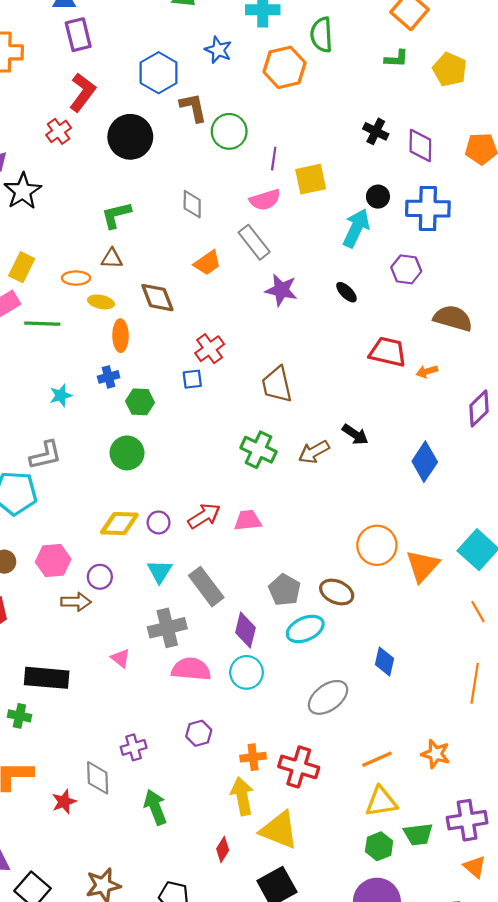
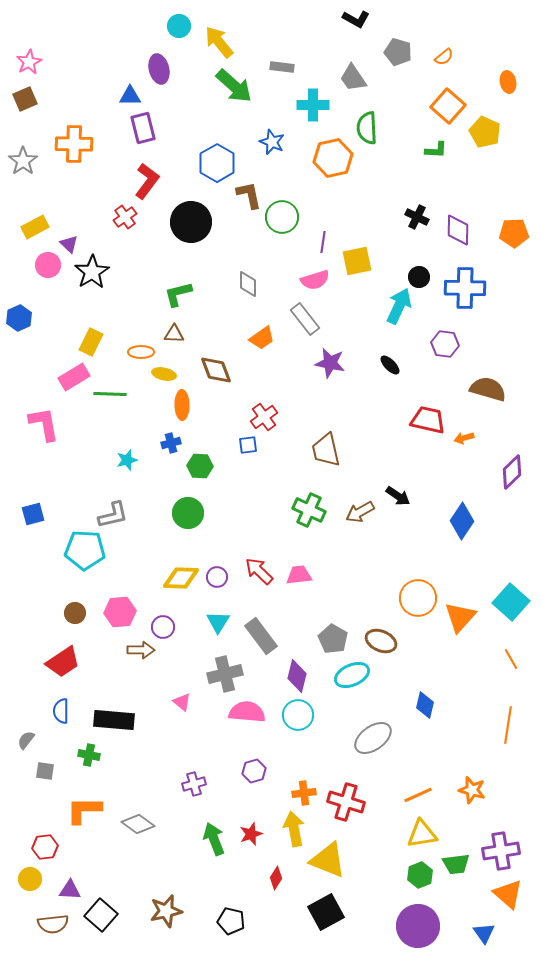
yellow pentagon: (450, 69) -> (485, 132), moved
red arrow: (204, 516) -> (259, 571), turned -104
gray diamond: (98, 778) -> (138, 824), moved, turned -52
red star: (64, 802) -> (251, 834), moved
orange triangle: (475, 867) -> (508, 894), size x1.4

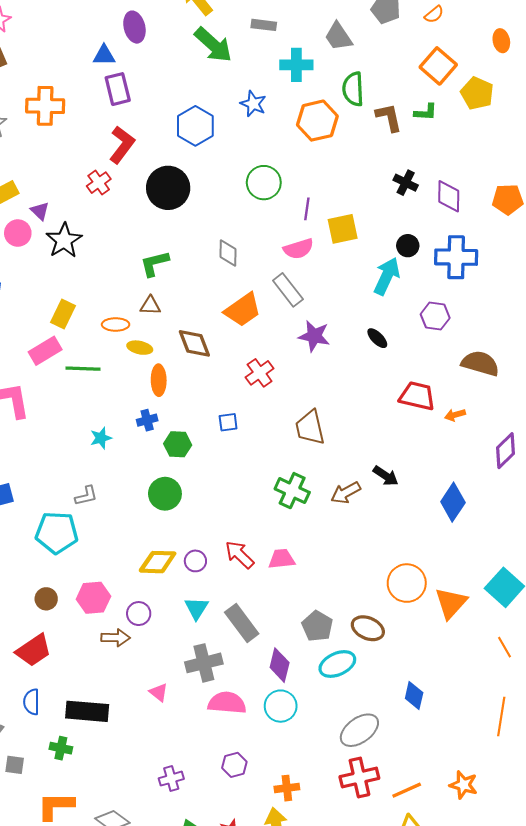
brown L-shape: (249, 195) -> (389, 117), moved
orange trapezoid: (262, 338) -> (243, 310), size x1.4
red cross: (264, 417) -> (260, 373), moved
gray L-shape: (113, 515) -> (86, 496), size x0.7
red cross: (346, 802) -> (359, 778), moved, turned -30

